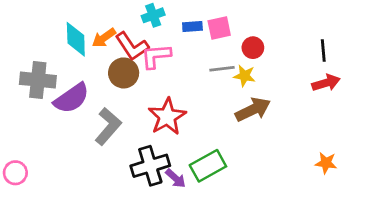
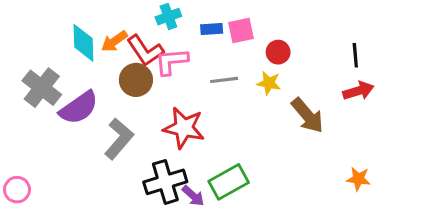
gray line: (222, 69) -> (224, 80), moved
gray cross: (38, 80) -> (42, 88), turned 32
brown arrow: (253, 110) -> (307, 115), moved, turned 76
red star: (167, 117) -> (184, 128), turned -30

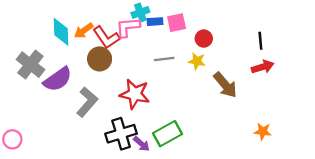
cyan cross: (168, 17) -> (140, 12), moved
pink L-shape: (171, 61) -> (128, 27), moved

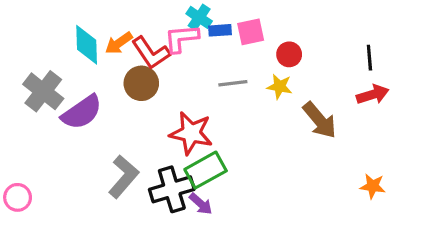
cyan cross: (140, 12) -> (199, 17), turned -36
gray L-shape: (87, 102) -> (124, 177), moved
green rectangle: (168, 134) -> (206, 170), moved

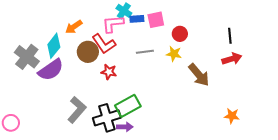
cyan diamond: (87, 45) -> (54, 46), moved, turned 40
red L-shape: (151, 53) -> (104, 44), moved
red star: (191, 133) -> (109, 72), moved, size x0.6
purple arrow: (201, 204) -> (125, 127), turned -42

